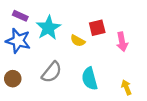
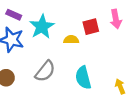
yellow semicircle: (78, 41) -> (71, 40), turned 152
pink arrow: (122, 42) -> (116, 19), moved

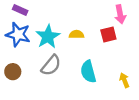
cyan star: (42, 27) -> (48, 37), moved
red square: (91, 27) -> (108, 34), moved

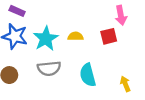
gray semicircle: (51, 65) -> (49, 68), turned 45

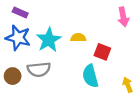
red square: (109, 36) -> (102, 52), moved, turned 35
gray semicircle: (49, 68) -> (39, 69), moved

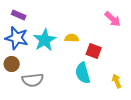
pink arrow: (123, 17) -> (113, 19), turned -36
gray semicircle: (39, 69) -> (33, 80), moved
brown circle: (13, 76) -> (12, 64), moved

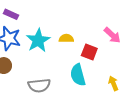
pink arrow: (113, 19) -> (112, 35), moved
gray semicircle: (33, 80) -> (39, 85), moved

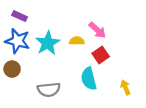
pink arrow: (112, 35) -> (97, 30), moved
red square: (89, 52) -> (101, 55), turned 35

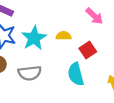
pink arrow: (97, 30) -> (94, 16), moved
gray semicircle: (49, 90) -> (30, 73), moved

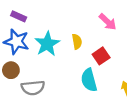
yellow semicircle: (64, 36) -> (77, 42), turned 80
gray semicircle: (30, 73) -> (33, 88), moved

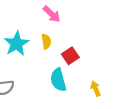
pink arrow: (108, 22) -> (52, 14), moved

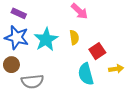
yellow arrow: (96, 89) -> (116, 69), moved, turned 104

